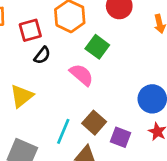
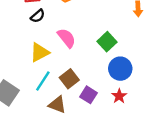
green square: (97, 47) -> (107, 42), moved
yellow triangle: (22, 96) -> (40, 52), moved

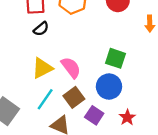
pink semicircle: (66, 38) -> (71, 68), moved
green square: (107, 42) -> (115, 58), turned -30
blue circle: (120, 69) -> (109, 87), moved

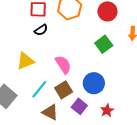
green square: (115, 58) -> (104, 44), moved, turned 30
yellow triangle: (42, 68) -> (25, 61), moved

